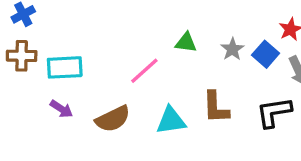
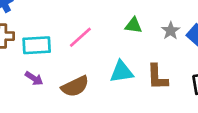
pink line: (144, 71) -> (80, 37), moved
cyan triangle: (171, 121) -> (122, 72), moved

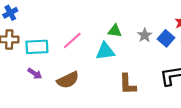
cyan triangle: (122, 72) -> (105, 51), moved
brown L-shape: (157, 77) -> (128, 84), moved

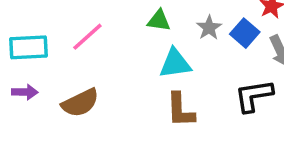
cyan triangle: (105, 51) -> (175, 63), moved
purple arrow: (35, 74) -> (25, 92), turned -32

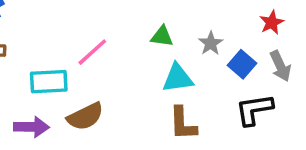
blue square: (245, 33) -> (242, 64), moved
cyan rectangle: (28, 47) -> (49, 82), moved
purple arrow: (25, 92) -> (31, 127), moved, size x1.4

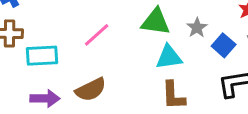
green triangle: (162, 36) -> (156, 22), size x1.5
cyan rectangle: (49, 82) -> (42, 56), moved

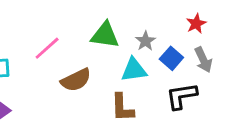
cyan triangle: (169, 57) -> (134, 70), moved
brown semicircle: (91, 90) -> (76, 80), moved

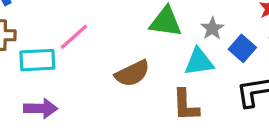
pink line: (47, 48) -> (74, 37), moved

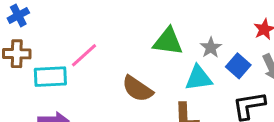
brown semicircle: (132, 73) -> (137, 89), turned 60

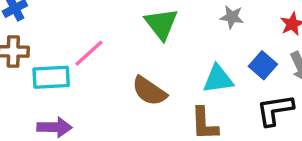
green triangle: (168, 41) -> (161, 24), moved, turned 44
gray star: (211, 48) -> (232, 17), moved, turned -30

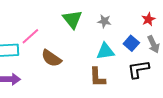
gray star: (232, 17) -> (104, 21), moved
brown semicircle: (149, 91) -> (51, 58), moved

